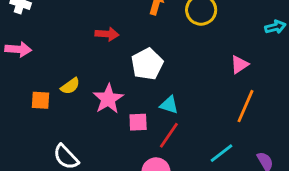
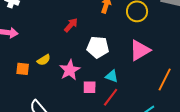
red arrow: (107, 34) -> (71, 25), turned -56
white pentagon: (147, 64) -> (98, 47), turned 30
pink triangle: (239, 65) -> (140, 50), moved, size x1.6

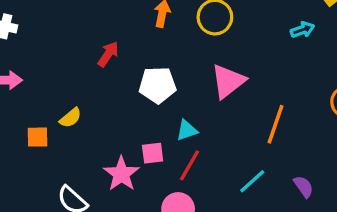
pink star: (70, 70) -> (121, 174), moved
cyan triangle: (112, 76) -> (187, 130), turned -32

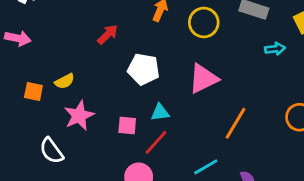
pink star: (121, 174) -> (79, 116), moved

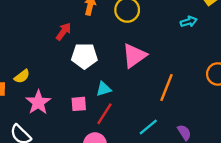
red arrow: (108, 34) -> (64, 31), moved

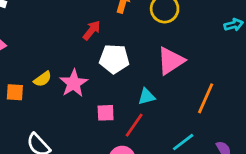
cyan triangle: (104, 89) -> (147, 97), moved
pink star: (38, 102) -> (74, 83), moved

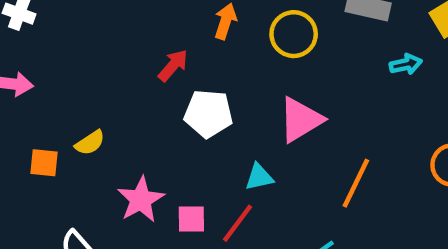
pink star: (74, 83) -> (141, 200), moved
pink square: (106, 113) -> (191, 219), moved

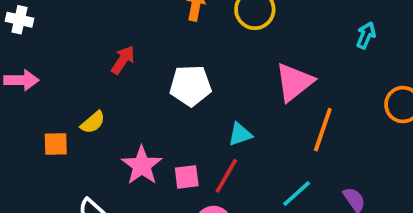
cyan arrow: (406, 64) -> (366, 35), moved, turned -48
red arrow: (173, 65) -> (123, 60), moved
pink triangle: (301, 120) -> (294, 82), moved

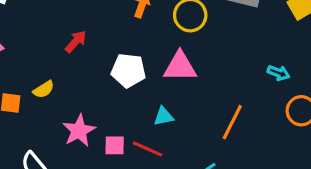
cyan arrow: (366, 35) -> (278, 73), moved, turned 80
pink triangle: (294, 82) -> (180, 67), moved, turned 30
red line: (226, 176) -> (147, 149), turned 76

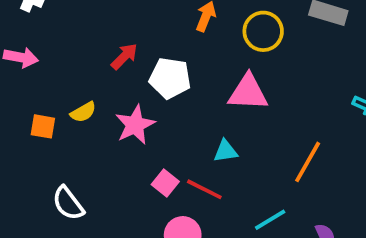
white pentagon: (128, 70) -> (170, 78), moved
pink star: (79, 131) -> (135, 125), moved
pink square: (115, 145) -> (165, 183), turned 35

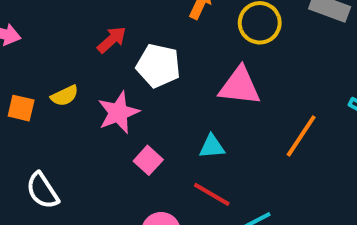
orange line: (308, 162) -> (301, 136), moved
pink square: (165, 183) -> (148, 160), moved
red line: (204, 189) -> (212, 194), moved

